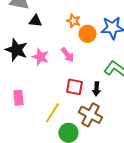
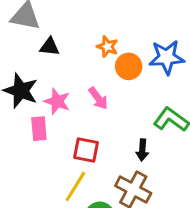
red square: (74, 87) -> (86, 150), moved
pink rectangle: (18, 98) -> (39, 129), moved

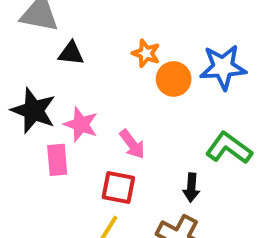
pink arrow: (98, 98) -> (132, 144), moved

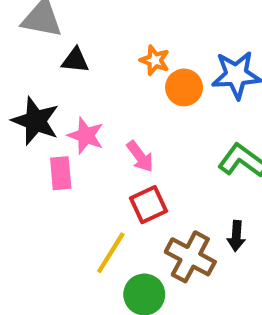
red square: (118, 188) -> (148, 205), moved, turned -36
black arrow: (191, 188) -> (236, 236), moved

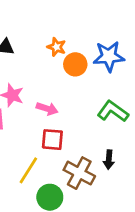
pink arrow: (140, 156) -> (47, 109), turned -35
red square: (148, 205) -> (52, 140), turned 30

